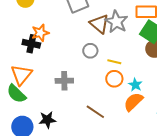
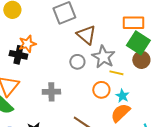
gray star: (116, 22) -> (103, 57), moved
yellow line: (114, 62) -> (116, 73), moved

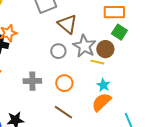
green square: (138, 43) -> (119, 32), size x0.7
brown circle: (141, 60) -> (105, 49), moved
orange circle: (101, 90) -> (64, 83), moved

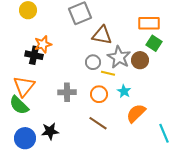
brown triangle: (67, 24) -> (102, 35), turned -30
yellow line: (97, 62) -> (108, 73), moved
cyan star: (103, 85) -> (124, 91), moved

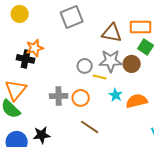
brown triangle: (102, 35) -> (112, 33), moved
gray star: (119, 57) -> (111, 61), turned -30
orange circle: (99, 94) -> (81, 98), moved
orange semicircle: (136, 113) -> (137, 101), moved, turned 30

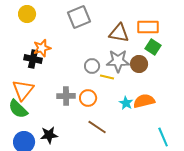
cyan star: (116, 95) -> (126, 103), moved

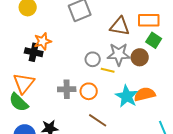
cyan star: (126, 103) -> (127, 96), size x1.6

